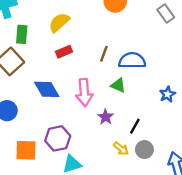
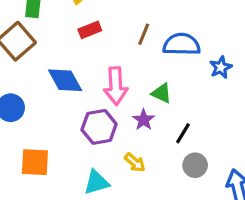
green triangle: (118, 85) -> (162, 93), moved
blue star: (167, 94) -> (221, 67), moved
purple hexagon: (58, 138) -> (99, 127), moved
yellow arrow: (121, 149) -> (135, 162), moved

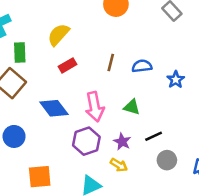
blue semicircle: (182, 44) -> (142, 66), size x0.7
purple star: (144, 120) -> (122, 142), moved
black line: (183, 133) -> (154, 136), turned 42

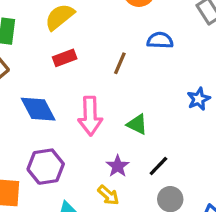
blue semicircle: (142, 66) -> (160, 40), moved
black line: (154, 136) -> (158, 166), turned -30
purple hexagon: (86, 141) -> (46, 167), moved

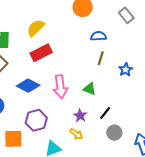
red rectangle: (65, 58) -> (41, 53), size x1.5
brown line: (120, 63) -> (101, 58), moved
blue diamond: (38, 109) -> (28, 86), turned -30

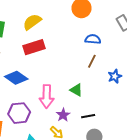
pink arrow: (60, 87) -> (47, 96), moved
black line: (105, 113) -> (88, 116), turned 32

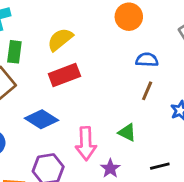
black line: (88, 116) -> (160, 166), moved

